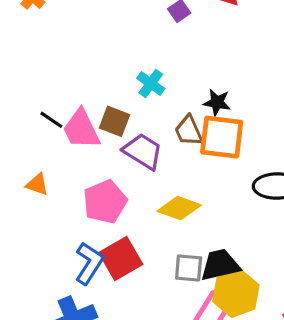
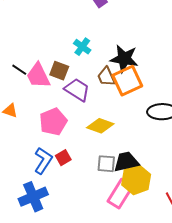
black star: (217, 102) -> (124, 59), size x1.6
orange square: (222, 137) -> (127, 81), turned -32
red square: (121, 259) -> (63, 158), size x0.6

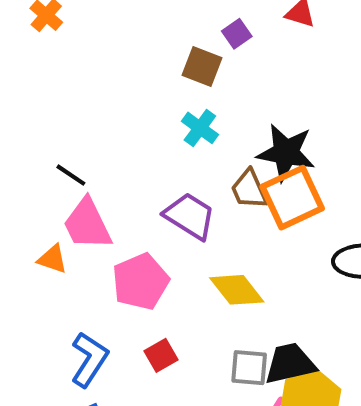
brown square: (59, 71) -> (202, 66), moved
pink trapezoid: (38, 76) -> (87, 224), moved
yellow diamond: (100, 126) -> (237, 290), turned 32
blue L-shape: (43, 161) -> (89, 359), moved

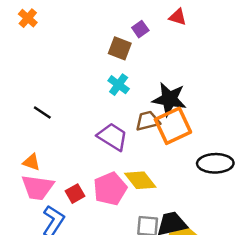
brown trapezoid: (249, 189) -> (148, 121), turned 100
pink trapezoid: (87, 224) -> (37, 187), moved, turned -56
pink pentagon: (141, 282) -> (110, 189), moved
red square: (161, 355) -> (75, 194), moved

